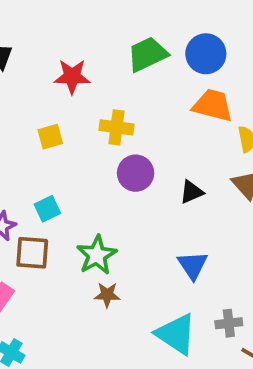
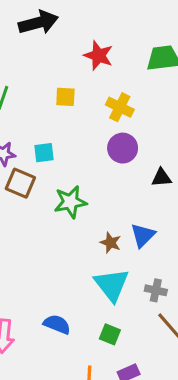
brown star: (107, 295) -> (111, 243), moved

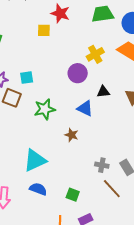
yellow square: (65, 97) -> (44, 30), moved
yellow cross: (120, 107) -> (95, 54), moved, turned 36
blue triangle: (143, 235) -> (85, 108), moved, turned -48
cyan triangle: (112, 285) -> (35, 160), moved, turned 45

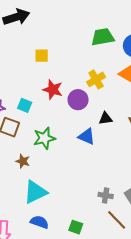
red star: (60, 13) -> (53, 90), moved
cyan square: (27, 78) -> (25, 105), turned 32
brown star: (71, 135) -> (23, 161), moved

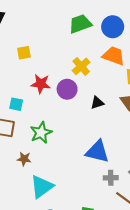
blue triangle: (87, 136) -> (97, 152), moved, size x1.4

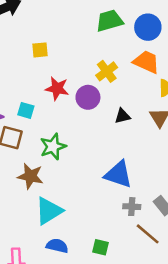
brown star: (24, 159) -> (30, 176), size x1.5

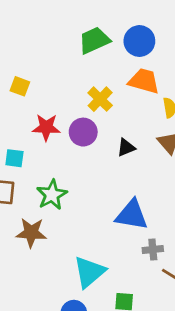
yellow square: (40, 50) -> (20, 86), turned 35
cyan triangle: (49, 211) -> (89, 272), moved

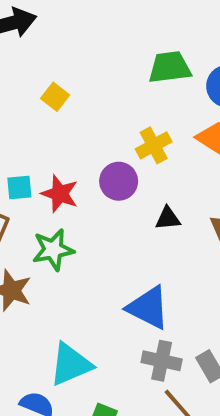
red star: (46, 127) -> (60, 194), moved
cyan square: (14, 158) -> (19, 187), turned -30
gray cross: (153, 250) -> (162, 361), size x1.4

